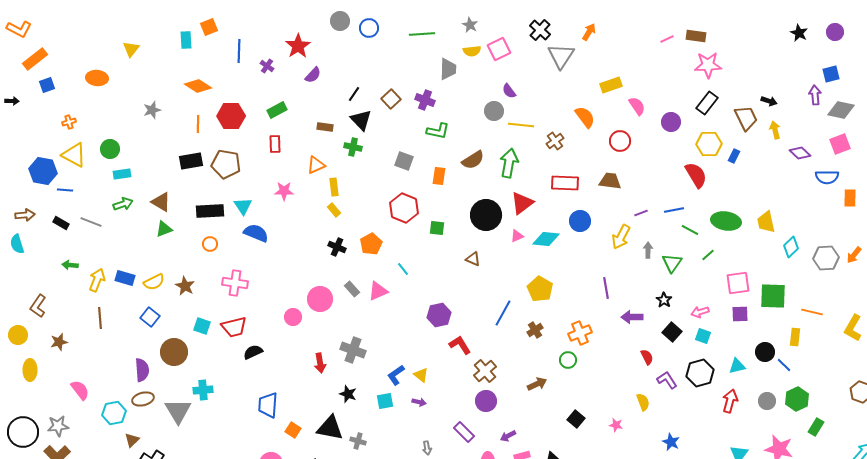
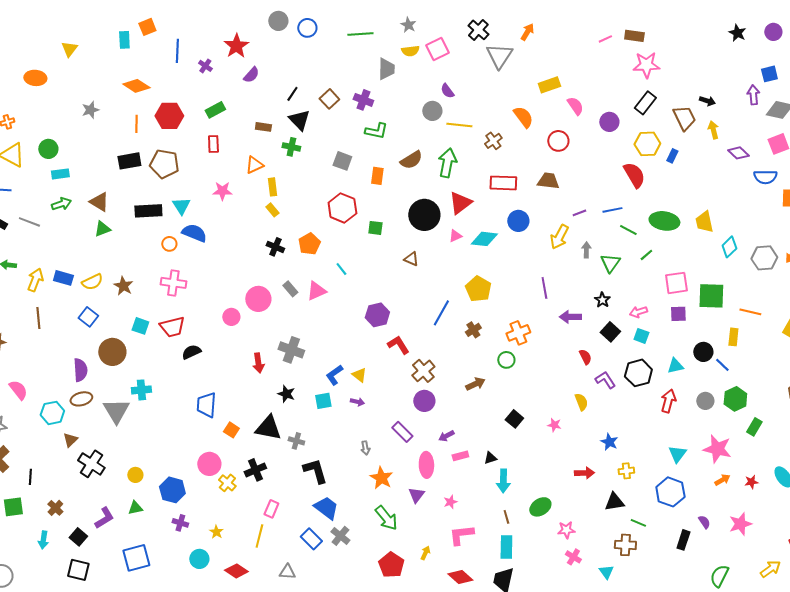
orange circle: (210, 244) -> (169, 244), moved

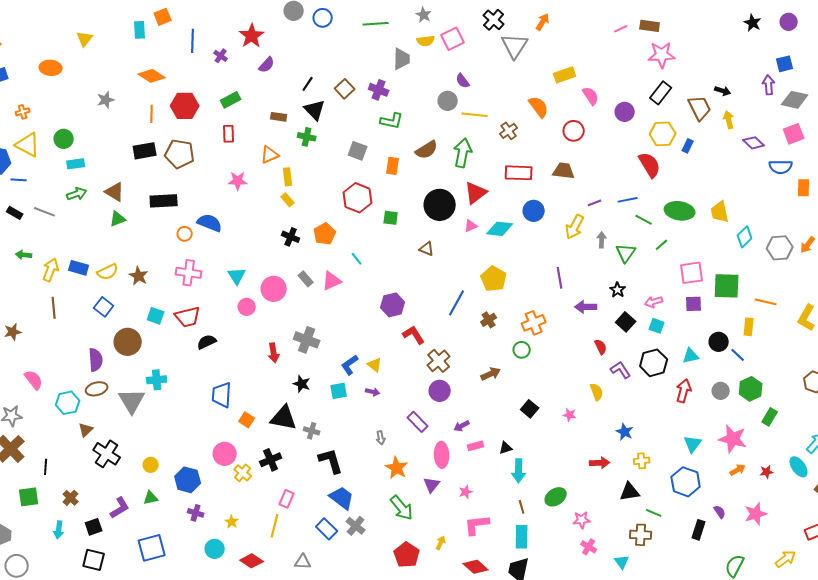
cyan triangle: (181, 206) -> (237, 276), moved
black square: (78, 537) -> (94, 527), turned 30

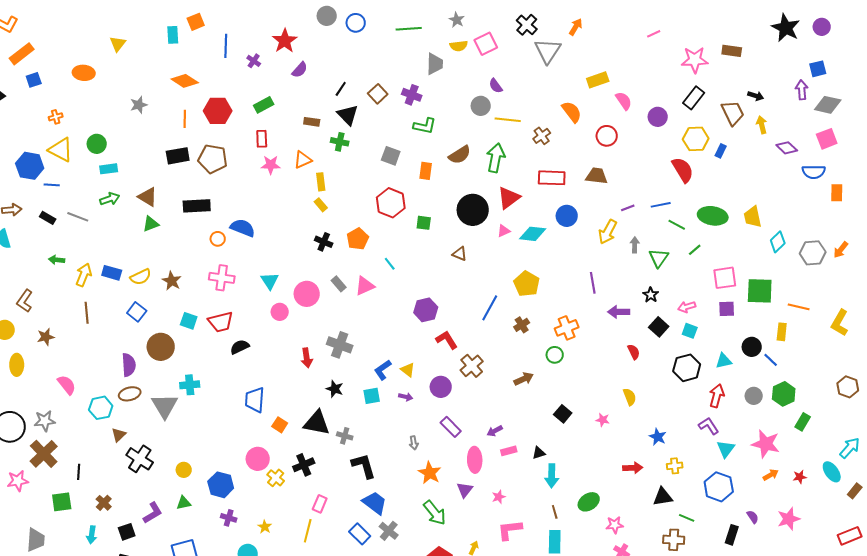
black star: (753, 23) -> (786, 28), size x1.6
brown rectangle: (650, 26) -> (732, 51), moved
pink star: (238, 181) -> (271, 165), moved
purple L-shape: (621, 370) -> (709, 426), moved
purple circle: (440, 391) -> (441, 387), moved

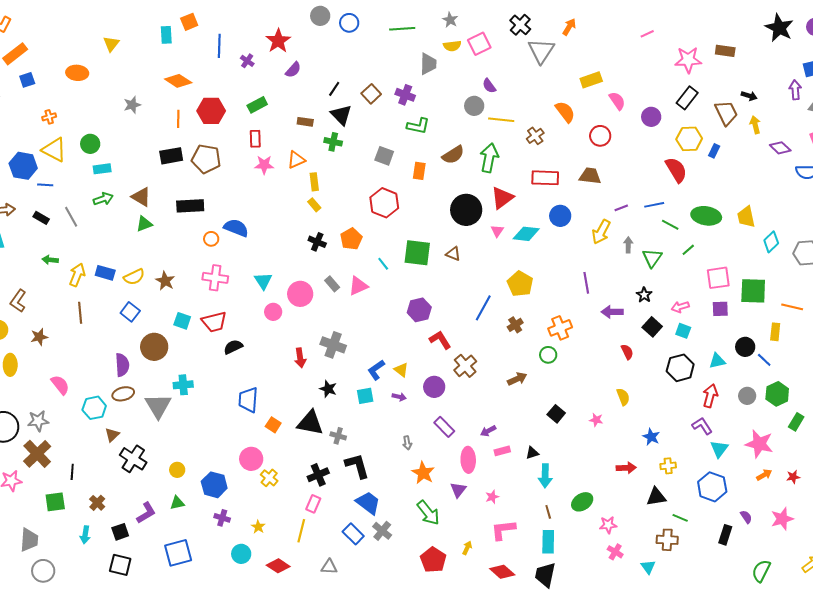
gray line: (78, 217) -> (71, 217), turned 40
green square: (424, 223) -> (417, 253), moved, size x1.8
pink triangle: (504, 231) -> (497, 231), turned -32
black cross: (304, 465) -> (318, 475), moved

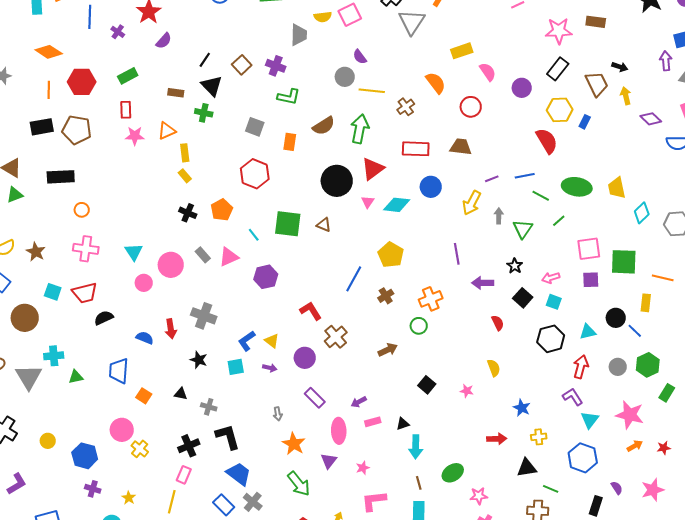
blue semicircle: (236, 228) -> (145, 338), moved, size x0.7
purple hexagon: (419, 310) -> (266, 277), moved
black triangle: (310, 423) -> (181, 394), size x0.5
green triangle: (177, 503) -> (76, 377), moved

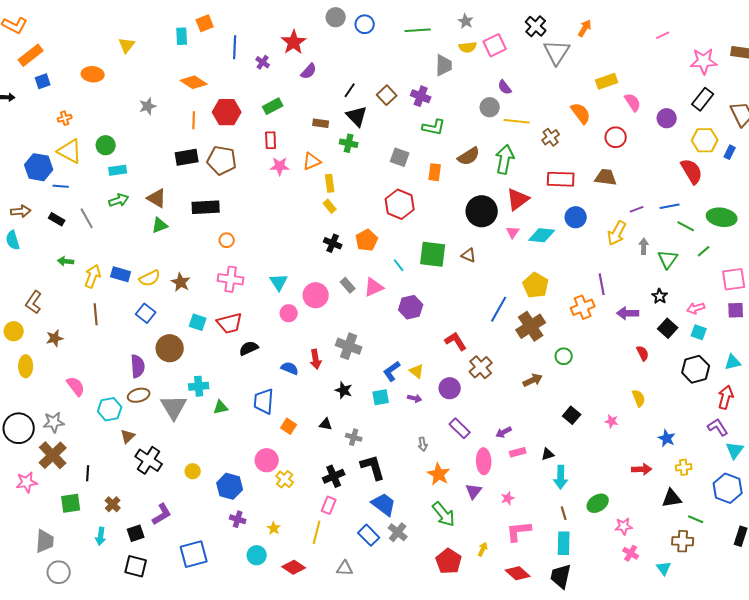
brown cross: (386, 296) -> (531, 326), size x1.8
orange cross: (431, 299) -> (583, 307), moved

